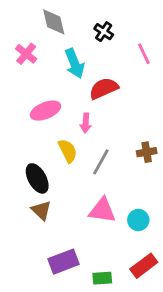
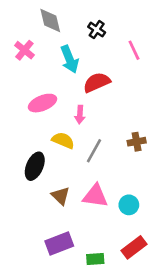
yellow semicircle: (68, 151) -> (63, 140), turned -40
black ellipse: (37, 178) -> (35, 166), turned 52
brown triangle: (41, 210) -> (61, 196), moved

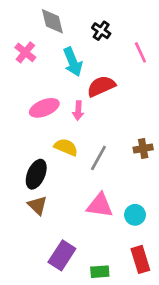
pink arrow: (80, 115) -> (78, 111), moved
brown triangle: (61, 196) -> (38, 205), moved
purple rectangle: (59, 244) -> (62, 255), turned -36
red rectangle: (134, 247) -> (140, 259), turned -70

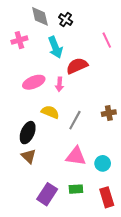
black cross: (101, 31) -> (66, 20), moved
pink cross: (25, 52) -> (19, 40), turned 35
green rectangle: (100, 272) -> (76, 189), moved

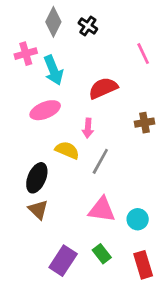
gray diamond: (40, 16) -> (53, 22), turned 40
cyan arrow: (55, 47) -> (53, 70), moved
pink arrow: (59, 84) -> (88, 128), moved
brown cross: (109, 113) -> (145, 123), moved
green rectangle: (76, 189) -> (102, 254), turned 56

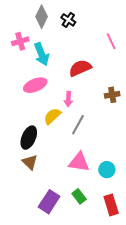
yellow semicircle: (67, 150) -> (52, 116), turned -66

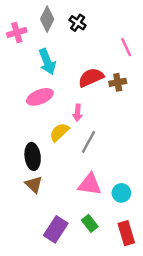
pink cross: (20, 41) -> (17, 32), moved
brown cross: (112, 95) -> (118, 82), moved
black ellipse: (29, 138) -> (33, 156), turned -30

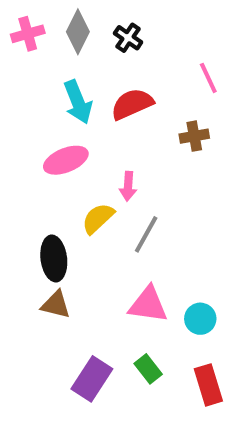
pink cross: (17, 32) -> (28, 34), moved
red semicircle: (91, 77) -> (132, 104), moved
brown triangle: (34, 184) -> (56, 305), turned -30

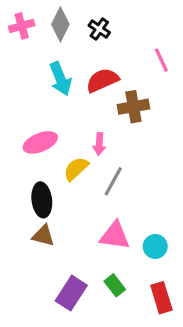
brown cross: (194, 136) -> (133, 107), moved, size x1.4
pink ellipse: (66, 160) -> (40, 142), moved

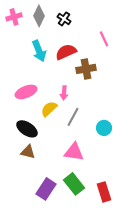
black ellipse: (42, 200) -> (27, 129), turned -50
cyan circle: (155, 246) -> (104, 128), moved
green rectangle: (115, 285) -> (74, 184), size x1.5

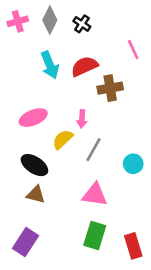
green rectangle: (74, 184) -> (95, 236), turned 55
purple rectangle: (46, 189) -> (25, 242), moved

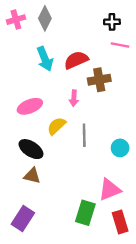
black cross: (82, 24) -> (112, 22), moved, turned -35
pink line: (133, 50) -> (120, 45), turned -54
pink arrow: (82, 119) -> (74, 98), moved
gray line: (93, 150) -> (84, 135), turned -30
pink triangle: (95, 195) -> (110, 190), moved, turned -30

